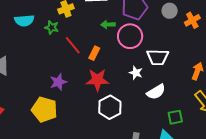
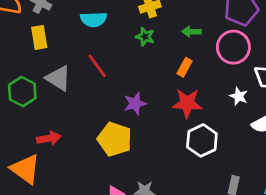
green arrow: (108, 25) -> (191, 32), moved
green star: (52, 27) -> (145, 37), moved
red line: (73, 45) -> (97, 66), moved

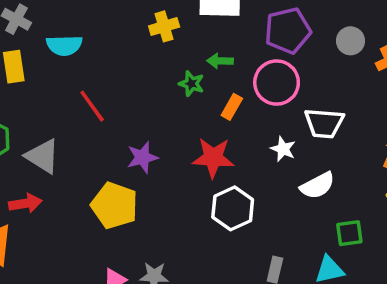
cyan semicircle: (94, 19) -> (64, 45), moved
green star: (145, 37) -> (191, 84), moved
orange rectangle: (185, 67) -> (232, 107), moved
gray triangle: (58, 78) -> (43, 156), moved

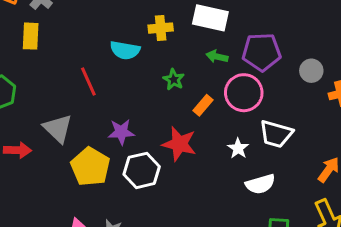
cyan semicircle: (64, 45) -> (125, 50), moved
green arrow: (220, 61) -> (217, 57), moved
gray triangle: (43, 156) -> (58, 129), moved
white hexagon: (233, 208) -> (142, 170), moved

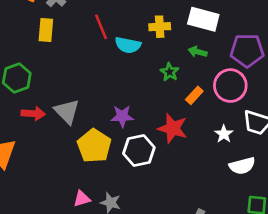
green arrow: (217, 57) -> (198, 52), moved
red line: (88, 81) -> (101, 27), moved
red arrow: (18, 150) -> (33, 114), moved

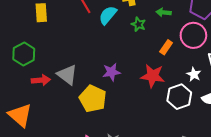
cyan semicircle: (128, 45) -> (108, 15), turned 126
green star: (170, 72) -> (138, 24), moved
white hexagon: (139, 150) -> (179, 97), moved

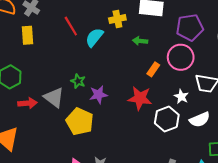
green arrow: (164, 12) -> (140, 41), moved
green star: (138, 24) -> (78, 81), moved

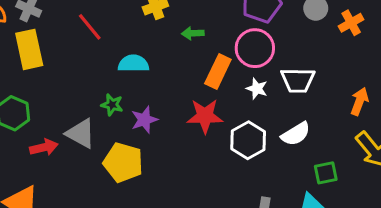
yellow rectangle: (27, 35) -> (29, 49), size x1.4
cyan semicircle: (94, 37) -> (133, 64), moved, turned 60
orange rectangle: (153, 69) -> (218, 71), size x1.5
white star: (181, 97) -> (257, 89), moved

